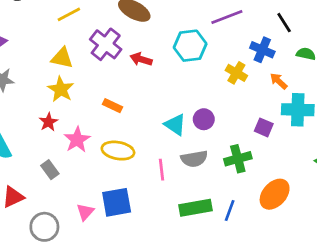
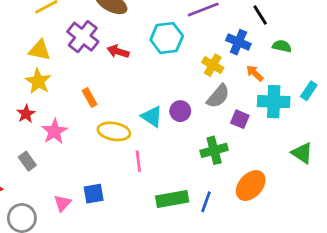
orange rectangle: (112, 106) -> (90, 98), turned 36
yellow ellipse: (118, 151) -> (114, 131), moved
gray semicircle: (194, 159) -> (218, 96), moved, turned -40
blue square: (117, 202) -> (94, 194), size x0.7

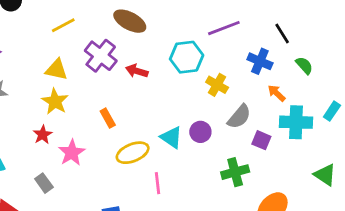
green semicircle: (282, 46) -> (304, 65), turned 36
yellow cross: (213, 65) -> (217, 85), moved
yellow ellipse: (114, 131) -> (133, 153), turned -32

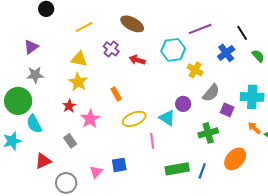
purple cross: (101, 56) -> (111, 49), size x0.7
blue cross: (260, 61) -> (226, 53), turned 30
orange arrow: (277, 93) -> (254, 128), moved
cyan triangle: (171, 137) -> (167, 118), moved

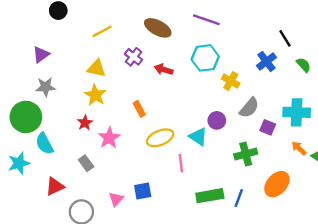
purple line: (200, 29) -> (206, 20), moved, turned 40

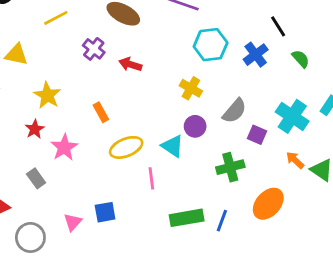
cyan hexagon: (205, 58) -> (211, 45), moved
yellow triangle: (96, 68) -> (16, 55), moved
yellow cross: (231, 81) -> (191, 88), moved
cyan cross: (297, 112) -> (292, 116), turned 32

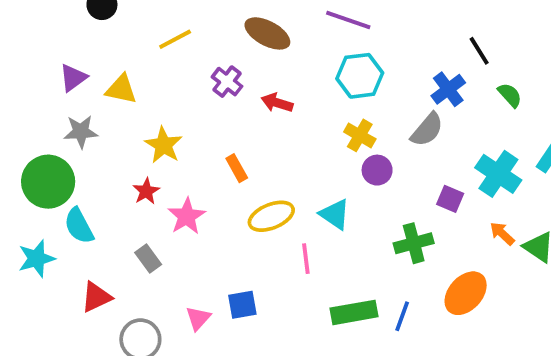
cyan hexagon: (211, 45) -> (360, 76), moved
gray semicircle: (235, 111) -> (427, 130), moved
purple circle: (195, 126) -> (377, 170), moved

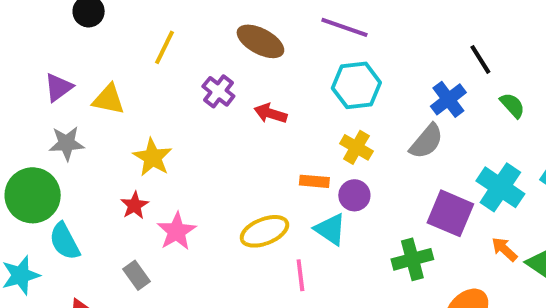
yellow line: (175, 39) -> (165, 47), turned -36
orange rectangle: (237, 168) -> (314, 181), moved, turned -56
purple circle: (377, 170) -> (354, 195), moved
purple square: (450, 199) -> (450, 213), size x1.6

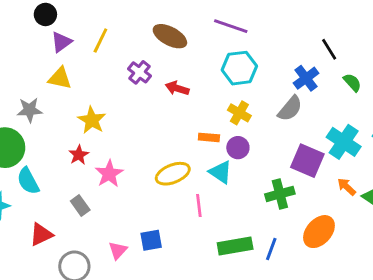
purple triangle: (59, 87) -> (61, 42), moved

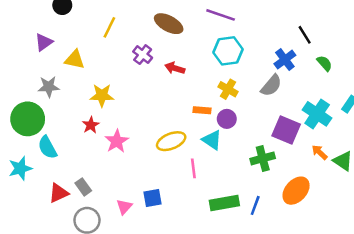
purple triangle: (61, 42) -> (44, 42), moved
yellow star: (92, 120) -> (102, 95), turned -30
gray rectangle: (80, 206) -> (83, 187), moved

